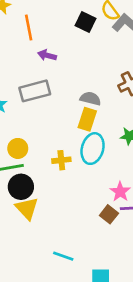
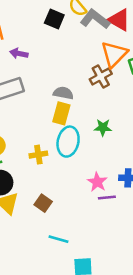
brown square: (109, 214) -> (43, 203), moved
cyan line: (63, 256) -> (58, 239), moved

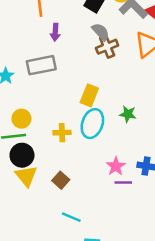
purple arrow: (19, 53) -> (55, 32), turned -105
brown cross: (101, 77) -> (107, 47), moved
gray semicircle: (63, 93) -> (101, 32), moved, turned 30

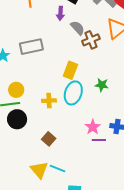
purple arrow: (55, 32) -> (60, 13), moved
gray semicircle: (101, 32) -> (78, 28), moved
brown cross: (107, 47) -> (91, 40), moved
yellow triangle: (26, 176) -> (39, 170), moved

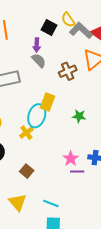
gray semicircle: (78, 28) -> (39, 60), moved
cyan ellipse: (73, 93) -> (37, 116), moved
yellow cross: (49, 101) -> (26, 133), turned -32
cyan line: (57, 168) -> (51, 203), moved

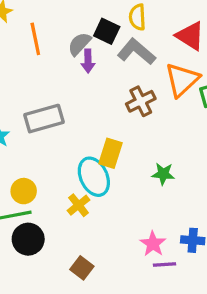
yellow semicircle: (68, 20) -> (137, 17), turned 35
gray L-shape: (81, 31) -> (136, 52), moved
gray semicircle: (39, 60) -> (79, 44), moved, turned -91
cyan ellipse: (37, 116) -> (94, 177), turned -40

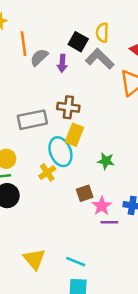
gray semicircle: (79, 44) -> (39, 57), moved
brown cross: (141, 101) -> (68, 107), moved, turned 30
gray rectangle: (44, 119) -> (32, 120), moved
green star: (163, 174) -> (106, 161), moved
brown square: (82, 268) -> (85, 193), moved, turned 30

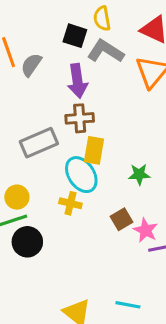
purple arrow: (62, 63) -> (77, 81), moved, size x1.5
yellow cross: (47, 172) -> (70, 203), turned -30

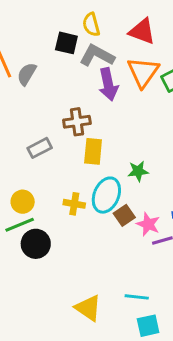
purple arrow: (77, 81) -> (108, 84), moved
gray rectangle: (39, 143) -> (40, 148), size x0.7
cyan ellipse: (81, 175) -> (106, 195), moved, turned 60

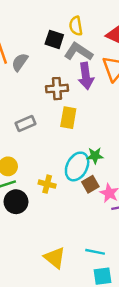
brown cross: (77, 122) -> (57, 89), moved
yellow rectangle: (93, 151) -> (68, 118), moved
green star: (138, 171) -> (95, 156), moved
yellow cross: (74, 204) -> (47, 184), moved

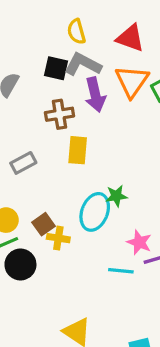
black square: (54, 39) -> (56, 68), moved
brown square: (90, 184) -> (43, 224), moved
cyan line: (95, 252) -> (121, 271), moved

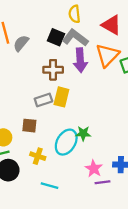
gray rectangle: (23, 163) -> (43, 100), moved
brown square: (43, 224) -> (29, 126), moved, turned 32
cyan line: (121, 271) -> (50, 186), moved

